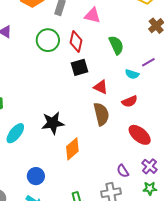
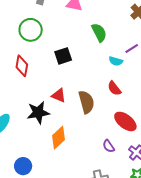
red diamond: (76, 41) -> (22, 66), moved
red triangle: (101, 87) -> (59, 96), moved
red semicircle: (130, 101) -> (114, 88), turned 77
purple semicircle: (123, 171) -> (109, 146), moved

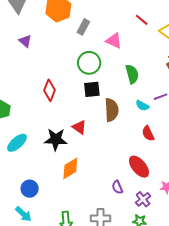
green circle: (31, 30) -> (89, 63), moved
red semicircle: (114, 88) -> (148, 133), moved
brown semicircle: (86, 102) -> (112, 110), moved

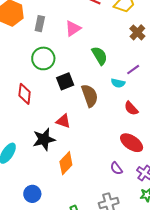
pink triangle: (114, 41) -> (73, 28), turned -42
green circle: (89, 63) -> (43, 58), moved

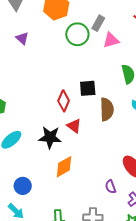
gray rectangle: (40, 24) -> (98, 23), moved
green circle: (43, 58) -> (77, 34), moved
red diamond: (25, 94) -> (64, 101), moved

